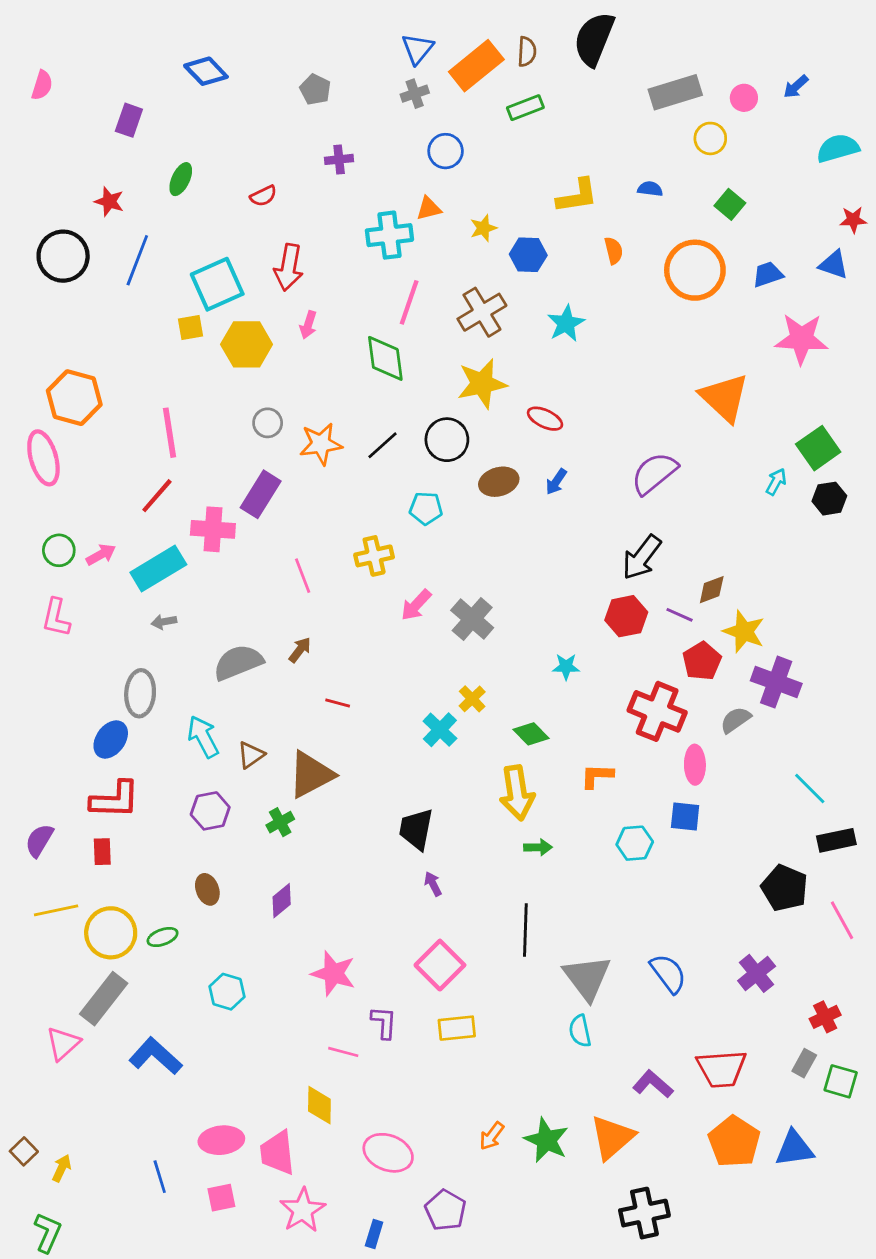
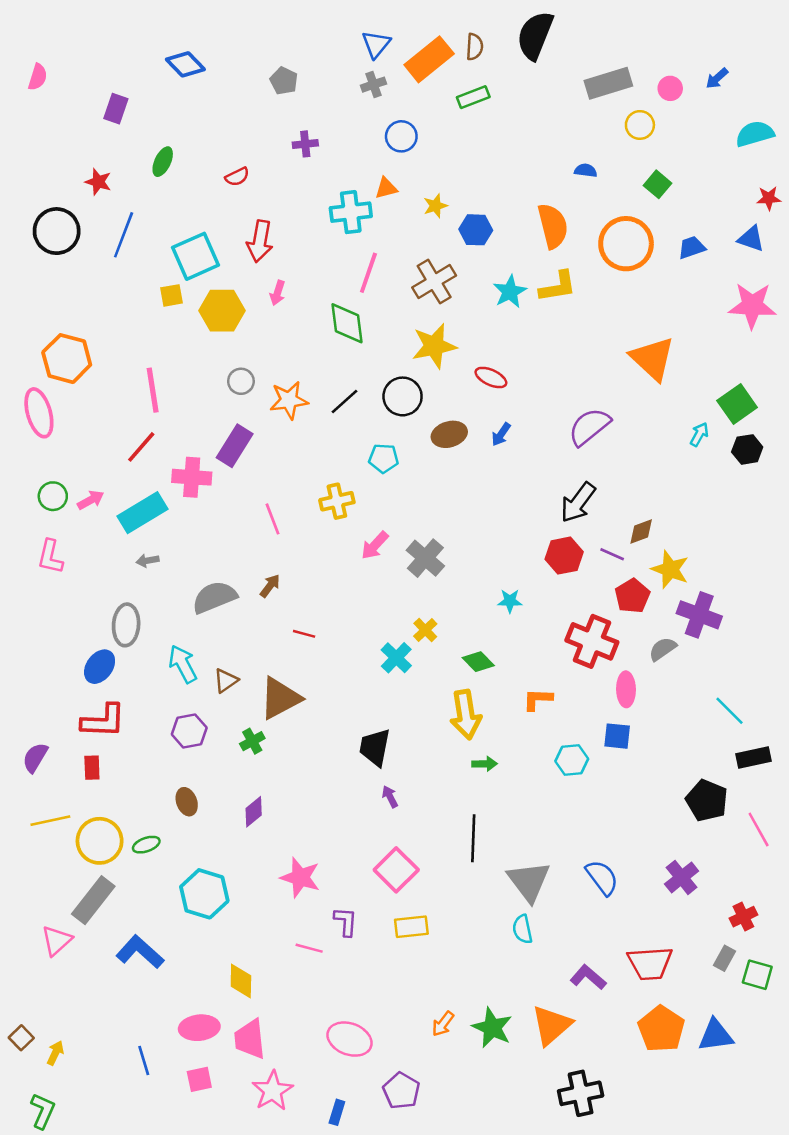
yellow L-shape: (577, 196) -> (558, 287), moved
orange semicircle: (614, 251) -> (553, 226), size x1.8
pink star: (801, 339) -> (752, 306), moved
cyan hexagon: (227, 992) -> (204, 894), size x1.5
yellow diamond: (319, 1105) -> (241, 981), moved

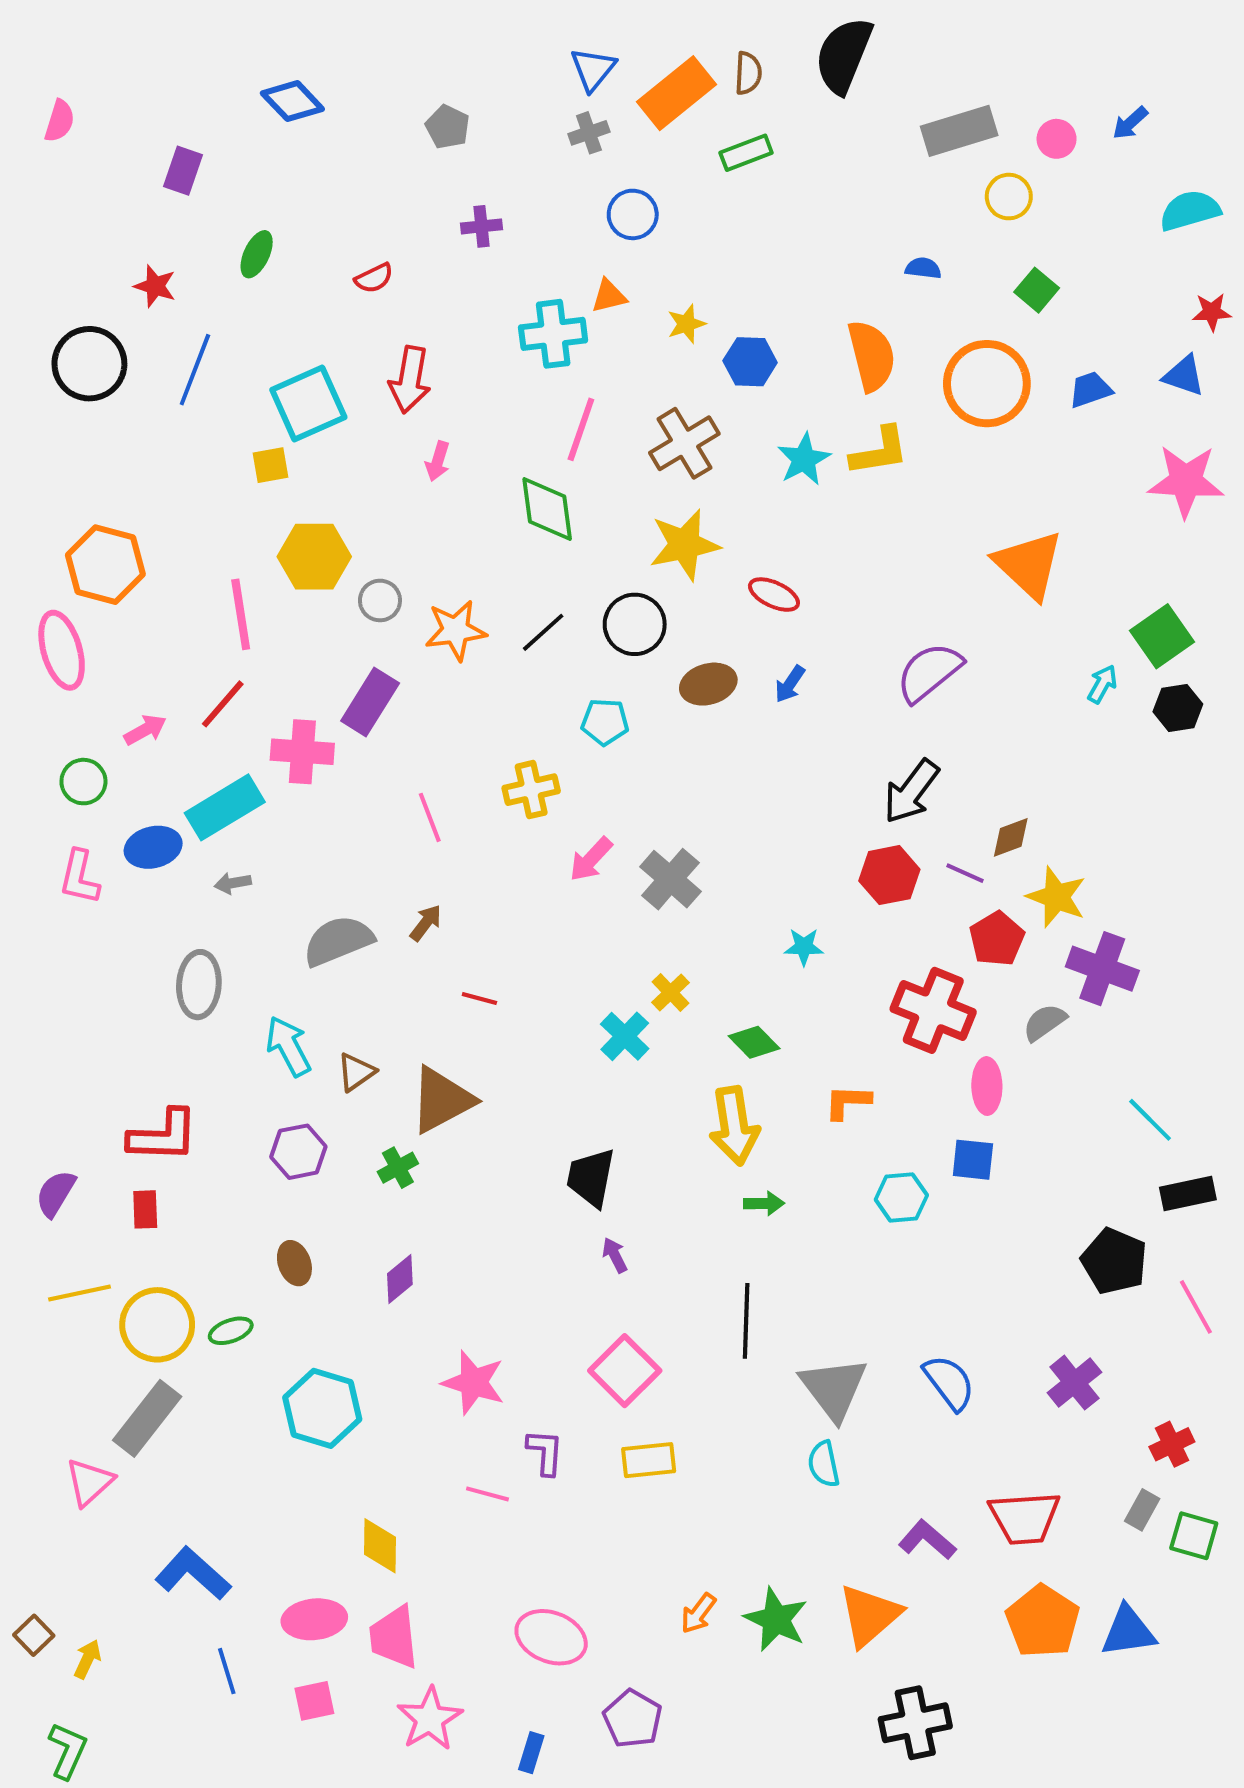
yellow hexagon: (222, 311) -> (314, 557), moved
pink arrow: (91, 500) -> (145, 730), moved
blue ellipse: (100, 667) -> (153, 847), moved, turned 40
blue L-shape: (140, 952) -> (193, 1574), moved

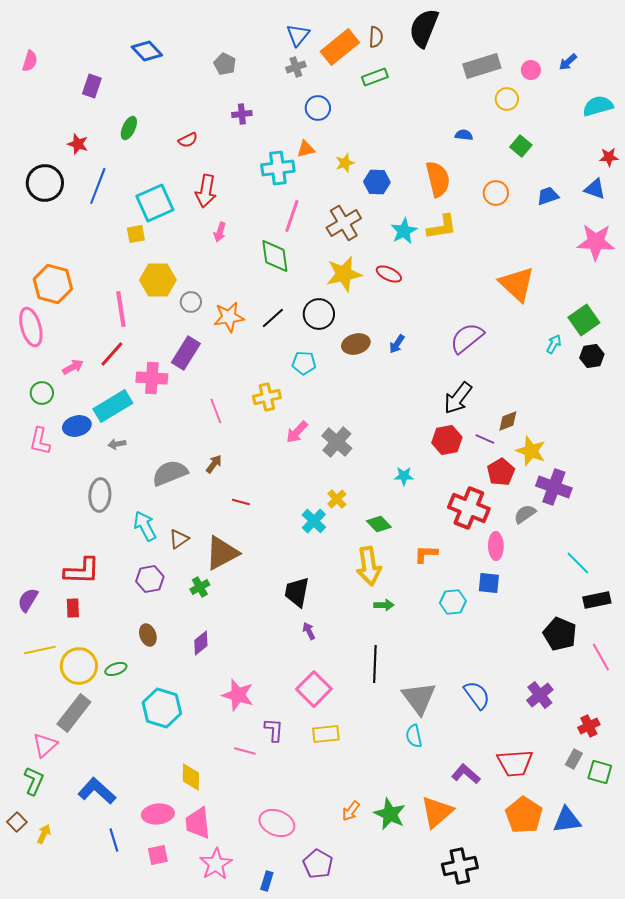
orange circle: (987, 384) -> (496, 193), size x0.6
red ellipse: (774, 595) -> (389, 274), moved
green L-shape: (68, 1751) -> (34, 781), moved

